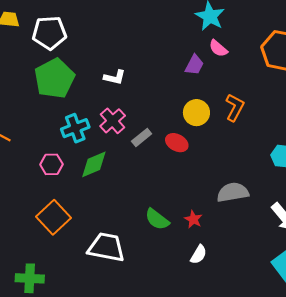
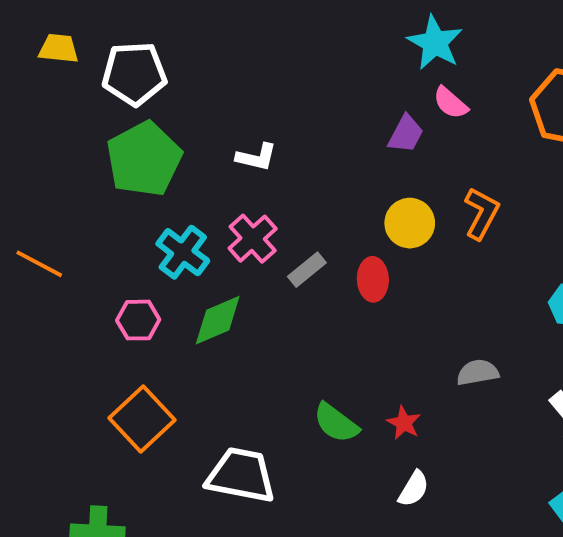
cyan cross: (75, 128) -> (183, 252), turned -32
red ellipse: (177, 143) -> (373, 279), turned 60
gray semicircle: (233, 192) -> (478, 372), size x0.7

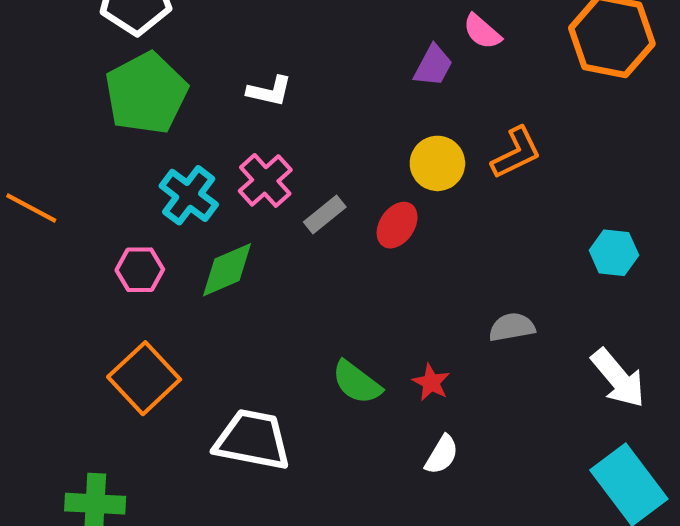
orange L-shape: (481, 213) -> (516, 153), turned 36
red ellipse: (373, 279) -> (397, 225), turned 36

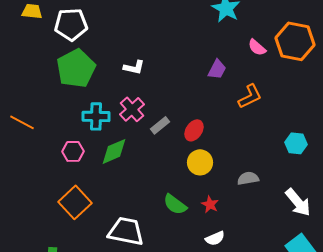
pink semicircle: (482, 32) -> (257, 47), moved
purple trapezoid: (433, 66) -> (217, 69), moved
yellow circle: (437, 163) -> (200, 162), moved
cyan cross: (189, 195) -> (96, 116), turned -36
white semicircle: (442, 455) -> (215, 238), turned 36

